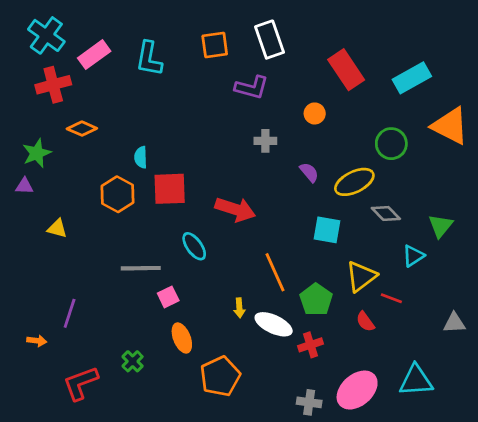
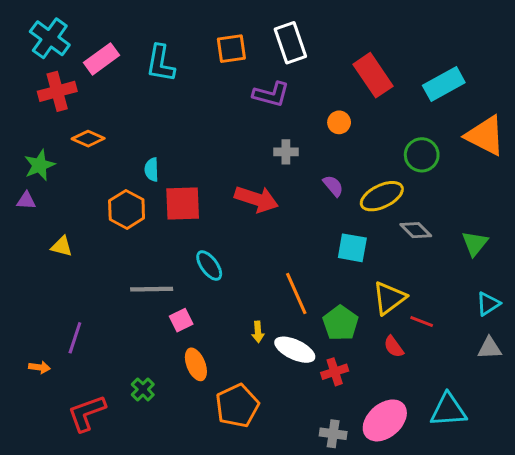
red arrow: (235, 209) -> (256, 199), moved
cyan triangle: (413, 256) -> (488, 304), moved

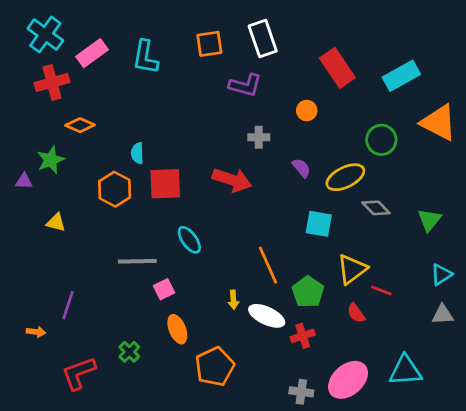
green star: (39, 165) -> (51, 160), moved

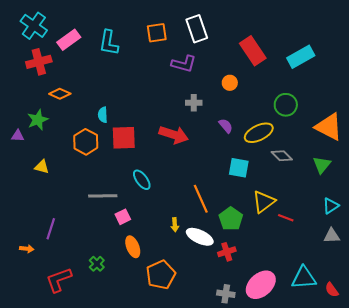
orange triangle: (439, 123) -> (329, 127), moved
red semicircle: (356, 313) -> (332, 290), moved

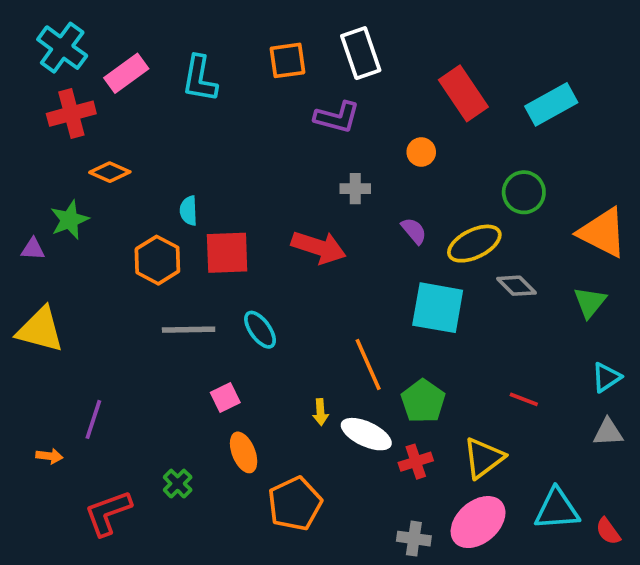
yellow triangle: (42, 167) -> (40, 330), moved, size x1.8
cyan square: (239, 168) -> (438, 308), size x1.4
gray line: (103, 196) -> (189, 330), moved
yellow triangle: (264, 202) -> (484, 458), moved

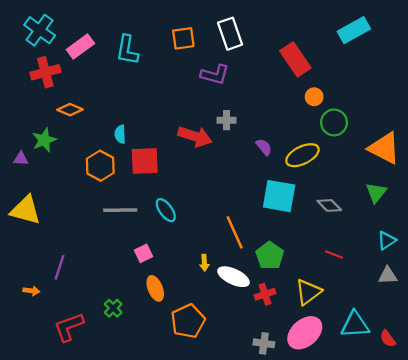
cyan rectangle: (551, 104) -> (354, 30), moved
orange circle: (421, 152) -> (314, 97), moved
red arrow: (319, 247) -> (195, 136), moved
gray diamond: (516, 286) -> (329, 205), moved

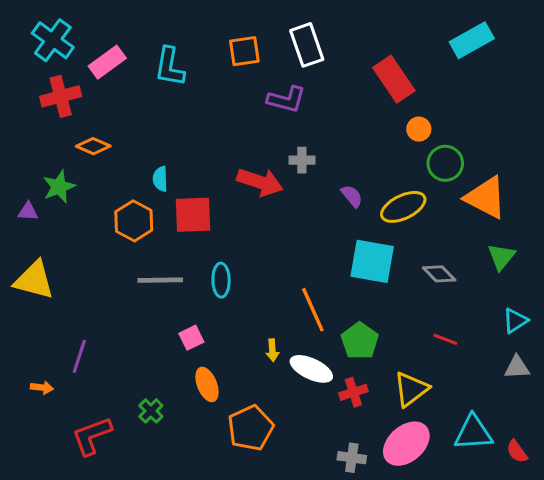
orange triangle: (384, 148) -> (486, 198), moved
cyan ellipse: (166, 210) -> (221, 280), turned 35

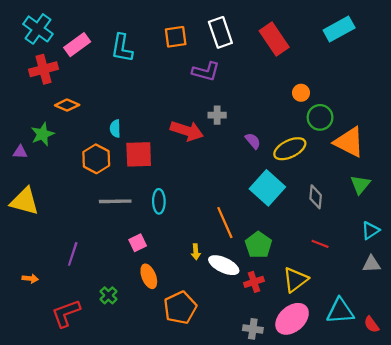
red rectangle: (394, 79) -> (274, 39), moved
cyan square: (372, 261) -> (267, 188), turned 32
gray diamond: (439, 274) -> (316, 197), turned 50
purple line: (79, 356) -> (73, 254), moved

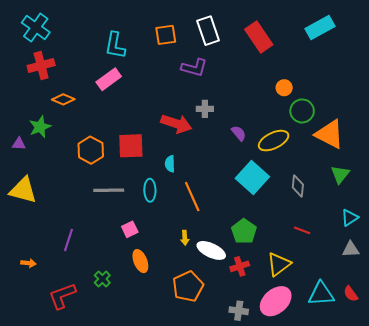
pink rectangle: (77, 45) -> (109, 79), moved
cyan semicircle: (115, 129) -> (170, 164), moved
orange line: (225, 223) -> (192, 197), moved
orange pentagon: (180, 308) -> (188, 286), moved
red semicircle: (372, 324) -> (351, 294), moved

